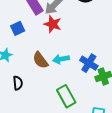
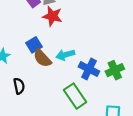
blue square: (18, 28) -> (34, 45), moved
blue cross: (89, 63) -> (89, 69), moved

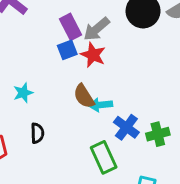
blue square: (34, 45) -> (67, 50), moved
brown semicircle: (42, 58) -> (84, 96), moved

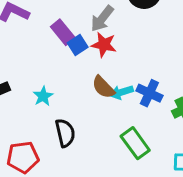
purple rectangle: (71, 27) -> (63, 32), moved
blue cross: (126, 127) -> (149, 93), moved
black semicircle: (37, 133) -> (65, 133), size x1.4

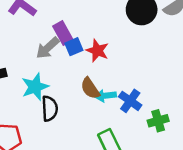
gray arrow: (102, 19) -> (48, 48), moved
cyan star: (43, 96) -> (35, 87), size x1.5
black semicircle: (65, 133) -> (50, 109), moved

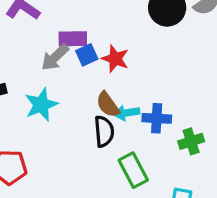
purple rectangle: (63, 33) -> (73, 39), turned -60
blue cross: (130, 101) -> (157, 118), turned -30
black semicircle: (50, 109) -> (104, 131), moved

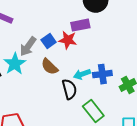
purple rectangle: (73, 39) -> (80, 25), moved
cyan star: (41, 105) -> (15, 64), moved
brown semicircle: (108, 105) -> (50, 67), moved

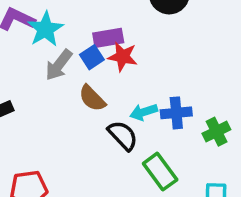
purple rectangle: (80, 25) -> (108, 38), moved
cyan star: (15, 64) -> (45, 29), moved
black semicircle: (69, 89) -> (123, 135), turned -30

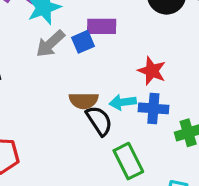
red star: (123, 57) -> (152, 71), moved
brown semicircle: (92, 98) -> (84, 101), moved, turned -56

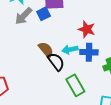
brown semicircle: (84, 101) -> (46, 50), turned -126

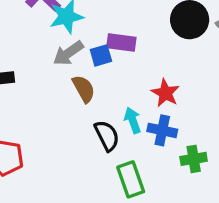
cyan arrow: (70, 49) -> (133, 120), turned 70
brown semicircle: (46, 50) -> (84, 89), moved

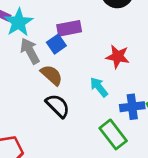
gray arrow: (68, 53) -> (30, 51), turned 115
blue cross: (162, 130) -> (132, 107), moved
black semicircle: (107, 136) -> (58, 106), moved

